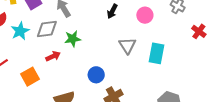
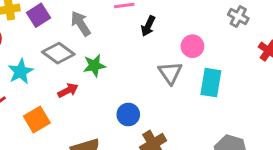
pink circle: (145, 15) -> (192, 46), moved
gray diamond: (47, 29) -> (58, 53), turned 45
cyan star: (20, 31) -> (21, 72), moved

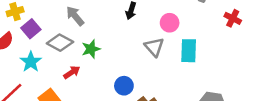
purple square: (38, 15) -> (31, 29), moved

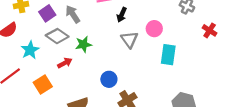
purple square: (31, 29) -> (47, 13), moved
gray triangle: (154, 47) -> (129, 40), moved

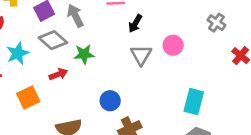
cyan rectangle: (168, 55) -> (194, 102), moved

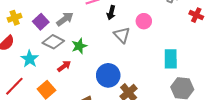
gray arrow: (75, 16) -> (65, 19), turned 96
blue circle: (110, 101) -> (108, 75), size x1.5

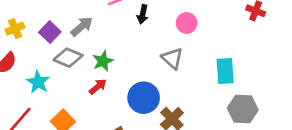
gray triangle: (122, 35) -> (172, 58), moved
red arrow: (64, 66) -> (98, 87), moved

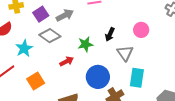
black arrow: (143, 14) -> (110, 34), moved
green star: (103, 61) -> (85, 44), moved
cyan rectangle: (225, 71) -> (137, 78), moved

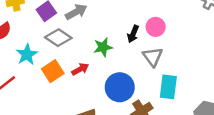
pink circle: (141, 30) -> (156, 27), moved
orange square: (36, 81) -> (53, 71), moved

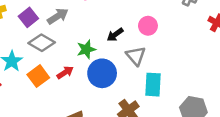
pink circle: (156, 27) -> (148, 26), moved
black arrow: (133, 34) -> (115, 35), turned 35
blue circle: (120, 87) -> (102, 73), moved

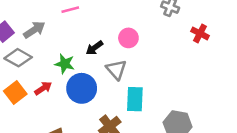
green star: (86, 49) -> (65, 64), turned 30

